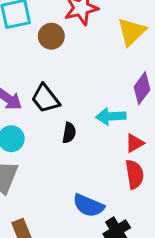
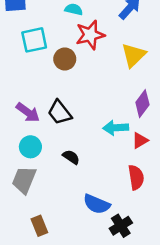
black semicircle: (69, 133) -> (71, 157), moved, turned -66
red triangle: (135, 143) -> (140, 140), moved

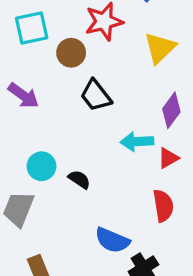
purple arrow: (28, 112) -> (23, 95), moved
black trapezoid: (60, 112) -> (96, 95), moved
cyan circle: (30, 147) -> (41, 166), moved

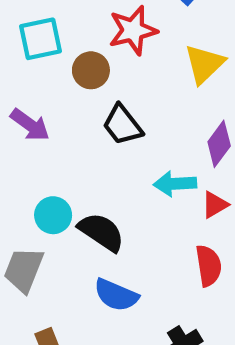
black semicircle: (79, 179) -> (101, 232), size x1.6
blue semicircle: (112, 240) -> (116, 295), moved

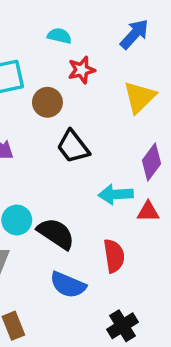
red star: (133, 30) -> (82, 70), size x0.7
red triangle: (215, 205) -> (148, 211), turned 30
red semicircle: (209, 266) -> (114, 256), moved

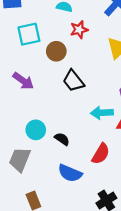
black semicircle: (56, 234) -> (62, 139), size x0.6
red semicircle: (114, 256) -> (101, 154), turned 40

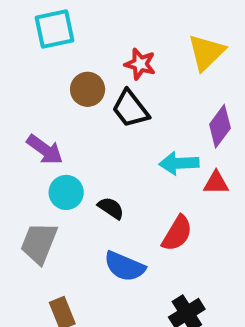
red star: (79, 30) -> (140, 64), moved, turned 30
brown circle: (56, 51) -> (88, 89), moved
purple arrow: (23, 81) -> (45, 150), moved

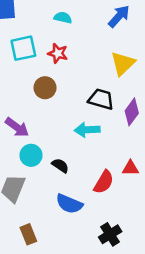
red star: (140, 64) -> (58, 53), moved
black trapezoid: (130, 109) -> (101, 99), moved, turned 144
cyan arrow: (179, 163) -> (87, 130), moved
red triangle: (216, 183) -> (130, 168), moved

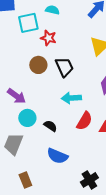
cyan square: (23, 48) -> (28, 23), moved
black trapezoid: (101, 99) -> (64, 67), moved, turned 50
red semicircle: (104, 182) -> (84, 121), moved

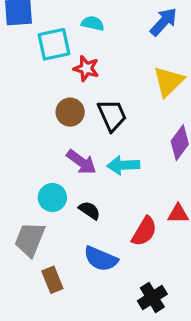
purple arrow: (16, 96) -> (81, 162), moved
red semicircle: (84, 121) -> (144, 231), moved
brown rectangle: (25, 180) -> (52, 280), moved

